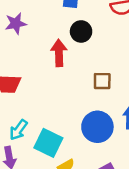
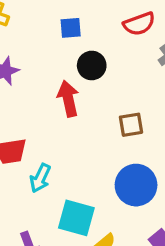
cyan arrow: (18, 130) -> (40, 178), moved

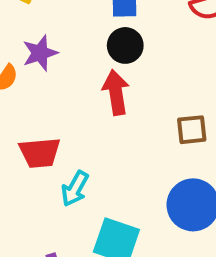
black circle: (92, 66) -> (125, 45), moved

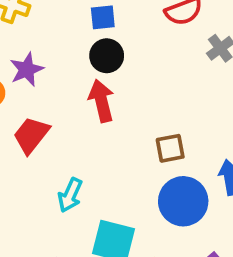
brown square: (192, 130) -> (170, 148), moved
red trapezoid: (40, 153) -> (31, 135), moved, turned 138

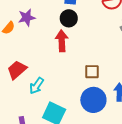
red trapezoid: (31, 135) -> (17, 70), moved

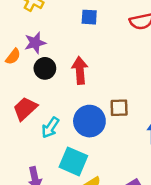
black circle: (69, 18) -> (45, 68), moved
blue circle: (93, 100) -> (89, 121), moved

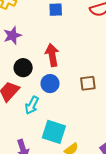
black circle: (45, 68) -> (23, 68), moved
blue circle: (89, 121) -> (50, 84), moved, size x0.7

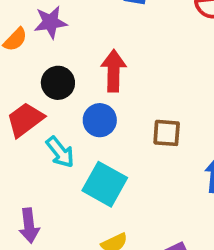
cyan arrow: (32, 105) -> (60, 152), turned -78
cyan square: (54, 132) -> (105, 184), moved

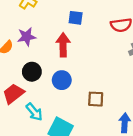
red arrow: (114, 71) -> (63, 45), moved
blue circle: (100, 120) -> (62, 80), moved

